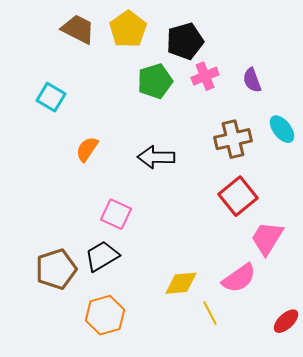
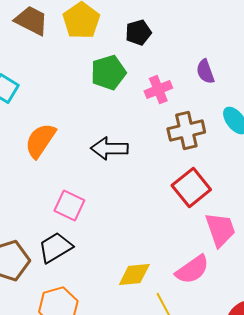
black pentagon: (185, 41) -> (138, 33), size x0.7
pink cross: (205, 76) -> (158, 90), moved
orange semicircle: (87, 149) -> (40, 141), size x1.4
pink trapezoid: (267, 238) -> (220, 230), turned 129

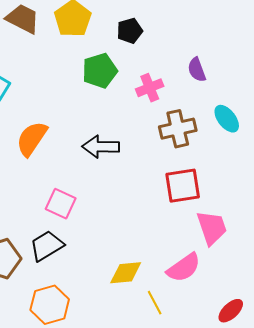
red square: (191, 188) -> (183, 186), turned 30

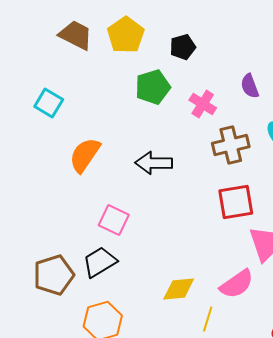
pink cross: (150, 88) -> (203, 104), turned -36
yellow line: (155, 303) -> (208, 319), turned 45

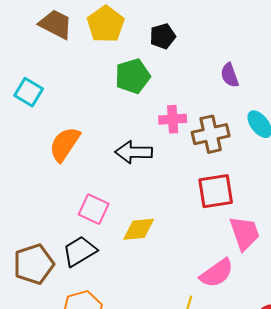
pink cross: (203, 104) -> (173, 119), moved, turned -36
yellow diamond: (179, 289) -> (139, 229), moved

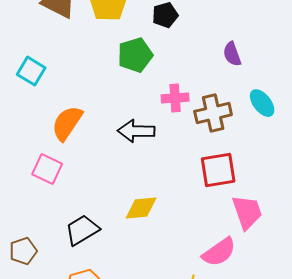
pink square: (94, 209) -> (47, 169), moved
brown pentagon: (34, 264) -> (23, 251), moved, size x0.7

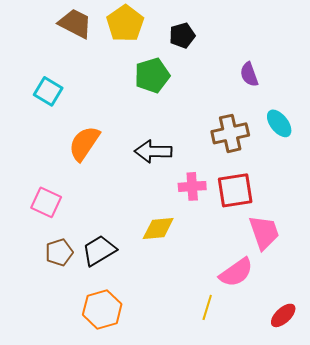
pink cross: (175, 98) -> (192, 186), moved
pink square: (47, 169) -> (46, 202), moved
brown pentagon: (23, 251) -> (59, 252), moved

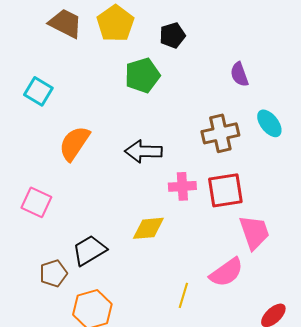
brown pentagon: (59, 252) -> (53, 273), moved
yellow line: (207, 307) -> (183, 295), moved

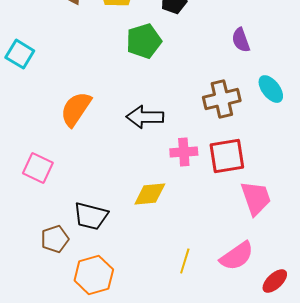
cyan square: (38, 91) -> (20, 54), moved
black trapezoid: (89, 250) -> (91, 216), turned -135
pink semicircle: (226, 272) -> (237, 256), moved

